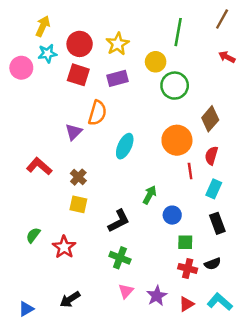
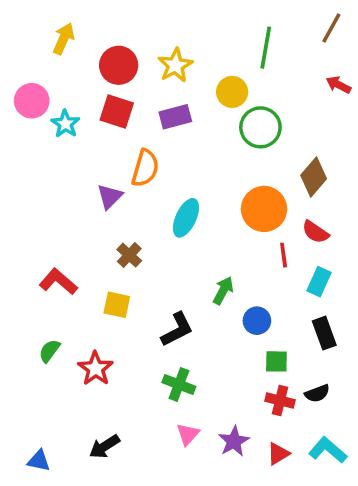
cyan star: (47, 53) -> (65, 124), moved, turned -30
red semicircle: (211, 156) -> (315, 232), turned -72
red L-shape: (39, 166) -> (58, 282), moved
brown cross: (78, 177) -> (129, 255), moved
blue triangle: (26, 309) -> (39, 461), turned 42

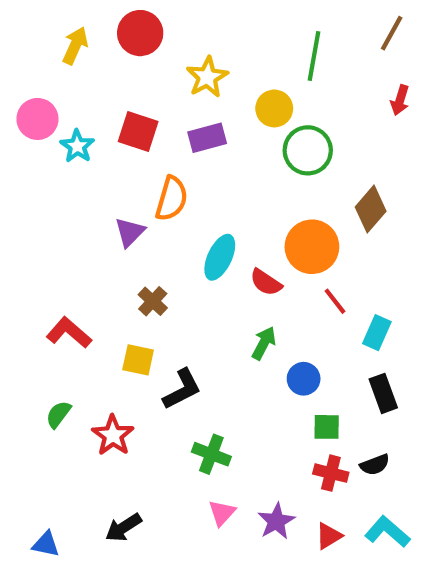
red circle: (119, 65) -> (140, 33), moved
red arrow: (338, 85) -> (400, 100), turned -100
red semicircle: (315, 232) -> (266, 282), moved
red line: (284, 255) -> (335, 301), turned -30
black L-shape: (177, 330) -> (182, 389), moved

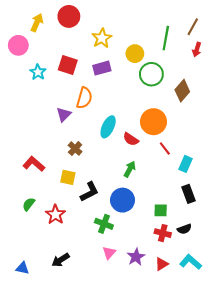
brown line: (392, 33) -> (193, 27), moved
green line: (314, 56) -> (166, 38), moved
pink circle: (37, 119) -> (18, 45), moved
brown diamond: (371, 209) -> (182, 91), moved
blue circle: (304, 379) -> (123, 200), moved, size x1.5

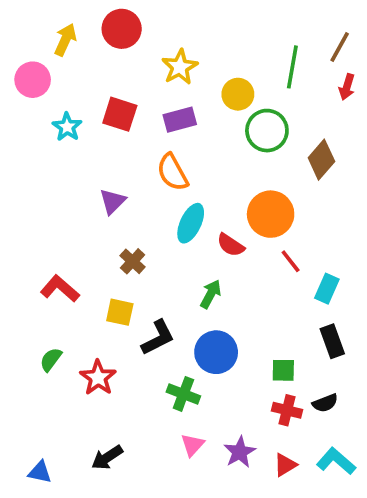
orange semicircle: (84, 98) -> (172, 172), moved, turned 135
green arrow: (130, 169) -> (211, 294), moved

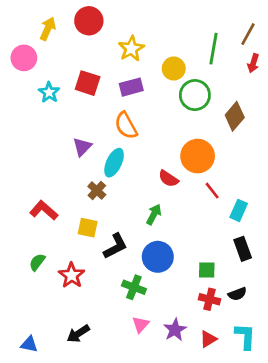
cyan ellipse: (191, 223) -> (114, 163), moved
cyan L-shape: (336, 461) -> (245, 336), turned 52

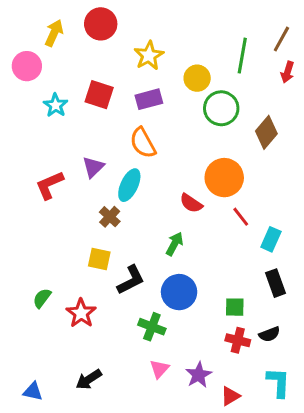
red L-shape: (44, 210) -> (49, 185), moved, turned -64
red triangle: (208, 339) -> (230, 396), moved

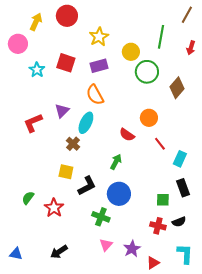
brown line: (281, 39) -> (187, 15), moved
orange circle: (224, 178) -> (149, 118), size x0.7
green square: (235, 307) -> (163, 200), moved
blue triangle: (33, 391) -> (16, 254), moved

